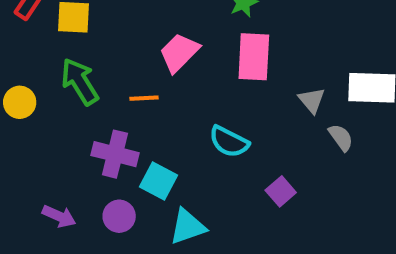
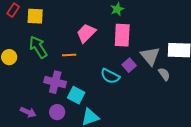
gray triangle: (312, 100) -> (150, 56), size x1.5
purple square: (281, 191) -> (129, 65), moved

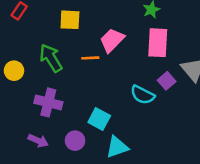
yellow square: (35, 16) -> (70, 20), moved
orange line: (69, 55) -> (90, 58), moved
purple cross: (55, 82) -> (48, 102), moved

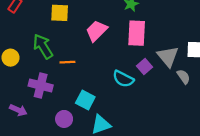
orange line: (90, 58) -> (67, 62), moved
purple arrow: (38, 141) -> (18, 110), moved

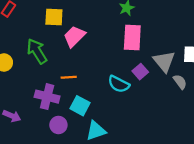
pink trapezoid: (96, 31) -> (74, 36), moved
orange line: (67, 62) -> (69, 77), moved
purple cross: (41, 86) -> (47, 97), moved

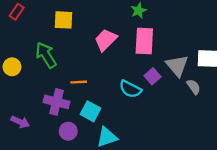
pink trapezoid: (74, 36) -> (106, 40), moved

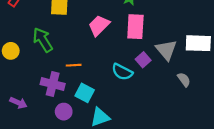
gray semicircle: (194, 87) -> (184, 80), moved

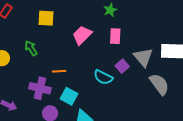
pink rectangle: (135, 27) -> (115, 36), size x0.7
green arrow: (43, 40) -> (31, 48), size x0.7
gray semicircle: (184, 80) -> (159, 84), size x1.6

